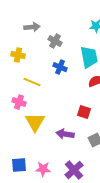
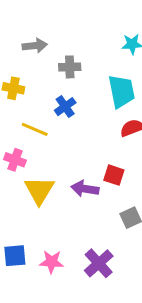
gray cross: (55, 41) -> (70, 67), turned -32
blue cross: (60, 67) -> (65, 107), moved, turned 32
purple arrow: (65, 134) -> (85, 189), moved

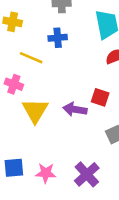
blue cross: (65, 107) -> (58, 38), turned 30

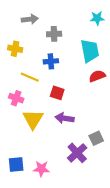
red square: (100, 97) -> (57, 93), moved
purple cross: (87, 174) -> (77, 153), moved

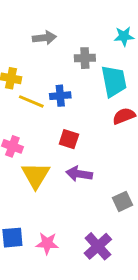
gray arrow: (30, 19) -> (44, 38), moved
gray cross: (54, 34) -> (85, 58), moved
yellow line: (30, 77) -> (31, 101), moved
purple cross: (77, 153) -> (98, 246), moved

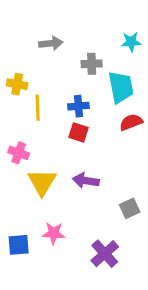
blue cross: (60, 96) -> (78, 106), moved
yellow line: (31, 101) -> (38, 108), turned 65
red square: (69, 139) -> (78, 132), moved
pink star: (47, 243) -> (54, 233), moved

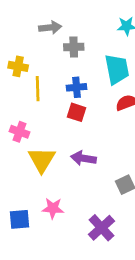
gray cross: (92, 64) -> (74, 47), moved

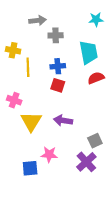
pink star: (53, 208) -> (49, 154), moved
blue square: (20, 219) -> (30, 168), moved
purple cross: (102, 228) -> (86, 162), moved

